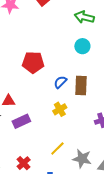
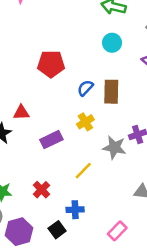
purple rectangle: (21, 121) -> (51, 140), moved
gray star: (82, 159) -> (114, 147), moved

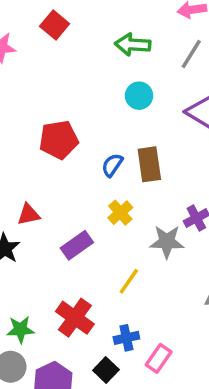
red cross: (42, 190) -> (75, 318), size x1.5
pink rectangle: (117, 231) -> (159, 358), moved

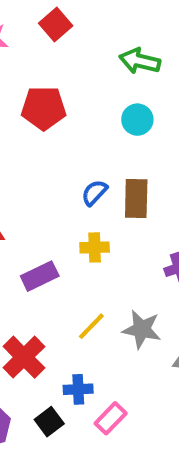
red pentagon: (59, 140) -> (44, 108), moved
yellow cross: (120, 213) -> (95, 247), turned 30
gray star: (167, 242) -> (142, 329), moved

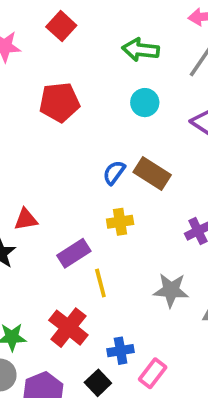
brown rectangle: (136, 199) -> (152, 174), turned -52
yellow line: (91, 326) -> (100, 283), moved, turned -52

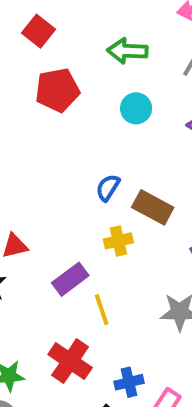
red pentagon: (59, 102) -> (57, 90), moved
brown rectangle: (152, 174) -> (153, 207), moved

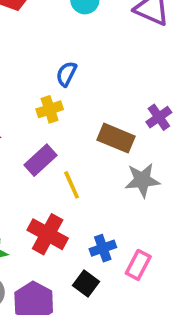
brown rectangle: (153, 207) -> (116, 138), moved
yellow cross: (118, 241) -> (50, 109), moved

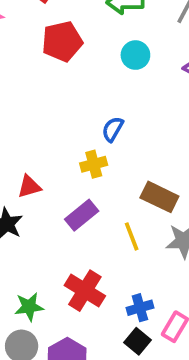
yellow line: (72, 185) -> (132, 236), moved
black square: (86, 284) -> (137, 341), moved

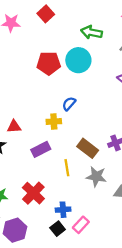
red pentagon: (62, 41) -> (49, 63), moved
cyan circle: (135, 55) -> (78, 60), moved, size x1.5

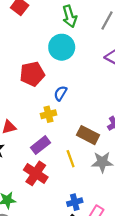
green arrow: (91, 32) -> (70, 16), turned -108
red pentagon: (49, 63) -> (32, 74), moved
red cross: (33, 193) -> (36, 173), moved

